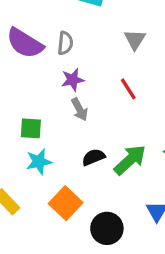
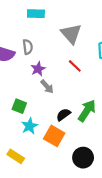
gray triangle: (135, 40) -> (71, 34), size x1.5
green square: (31, 128) -> (19, 106), turned 32
orange square: (66, 203) -> (54, 136), moved

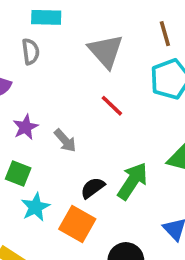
gray semicircle: (28, 47) -> (31, 52), moved
purple star: (38, 69) -> (26, 127), moved

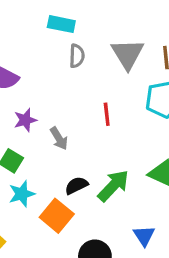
gray triangle: (106, 51) -> (128, 54), moved
gray semicircle: (31, 52) -> (77, 56), moved
red line: (112, 106) -> (107, 114), turned 30

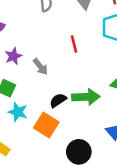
green arrow: (113, 186) -> (86, 97), turned 52
cyan star: (22, 194) -> (18, 112), turned -30

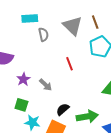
green arrow: (86, 97) -> (87, 117), moved

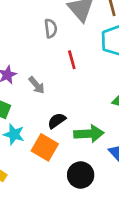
gray semicircle: (43, 34) -> (51, 28), moved

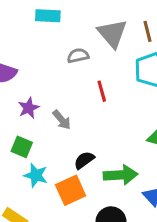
gray semicircle: (51, 28) -> (78, 56), turned -96
orange square: (45, 147) -> (71, 190), turned 35

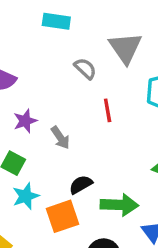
gray semicircle: (78, 56) -> (85, 69), turned 50
cyan star: (36, 175) -> (26, 196), turned 30

